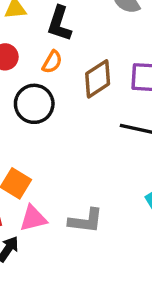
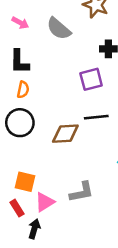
brown diamond: (98, 79) -> (65, 134), moved, turned 48

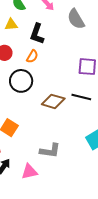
pink triangle: (45, 202) -> (29, 172), moved

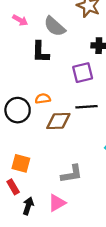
black L-shape: (37, 34) -> (40, 52), moved
orange semicircle: (32, 56) -> (43, 99), moved, turned -112

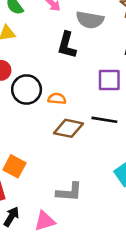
gray semicircle: (55, 26) -> (90, 20), turned -45
black circle: (18, 110) -> (27, 89), moved

